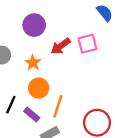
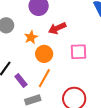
pink square: (87, 44) -> (79, 52), moved
orange circle: (39, 88) -> (44, 54), moved

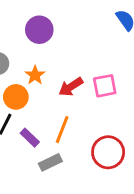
red arrow: (57, 28) -> (71, 87), moved
orange circle: (44, 54) -> (16, 97), moved

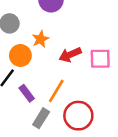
red circle: (108, 152) -> (78, 116), moved
gray rectangle: (50, 162) -> (41, 118), turned -42

